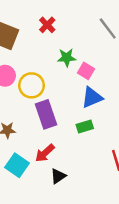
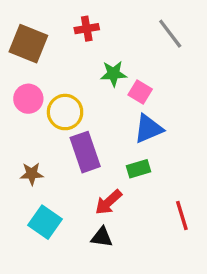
red cross: (47, 25) -> (87, 29), turned 35
red arrow: (45, 153) -> (108, 202), moved
black triangle: (58, 176) -> (102, 237), turned 42

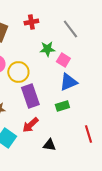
gray line: (170, 34) -> (70, 29), moved
red arrow: (108, 202) -> (30, 125), moved
black triangle: (102, 237) -> (49, 145), moved

